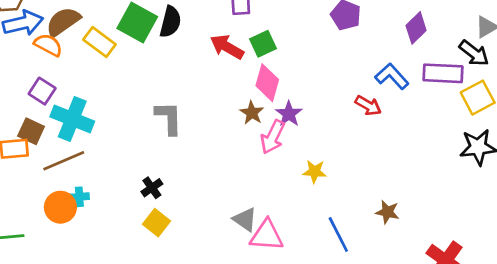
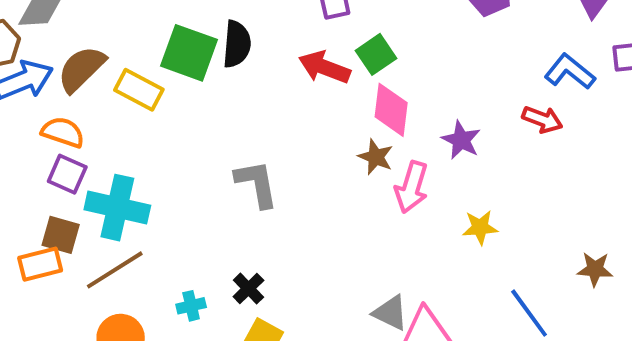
orange semicircle: (48, 45) -> (63, 132), moved
purple star: (289, 114) -> (461, 140), moved
cyan cross: (79, 197) -> (191, 306), moved

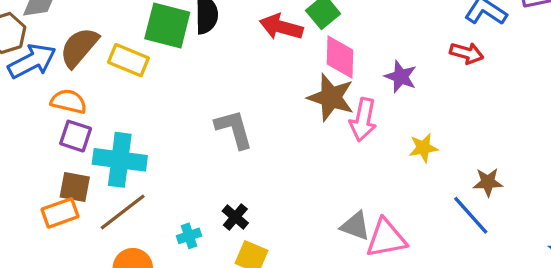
brown star: (376, 157) -> (331, 97), size x1.6
brown star: (595, 269) -> (488, 182), moved

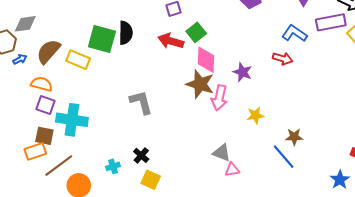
blue arrow: (32, 61) -> (20, 59), size x0.5
brown line: (123, 212) -> (59, 166), moved
gray triangle: (355, 226) -> (222, 153), moved
pink triangle: (386, 238) -> (232, 170), size x0.6

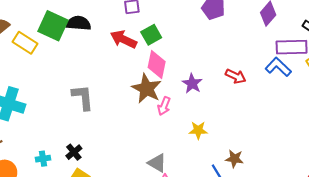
black semicircle: (126, 33) -> (79, 23), turned -95
blue L-shape: (295, 33) -> (278, 67), moved
pink arrow: (219, 98) -> (164, 106), size x0.7

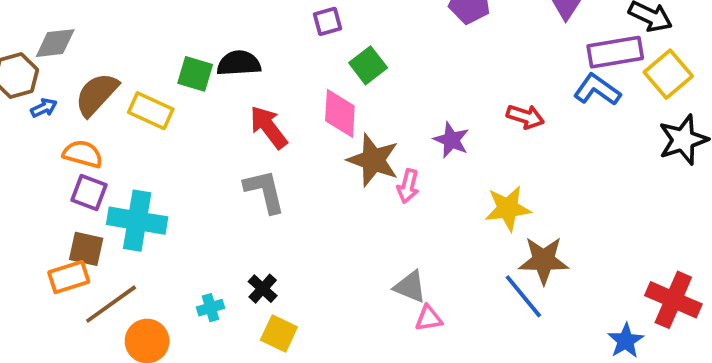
green square: (53, 26) -> (195, 74), size x0.7
red arrow: (124, 39) -> (269, 127), moved, turned 35
pink diamond: (157, 65) -> (340, 113), moved
yellow star: (198, 130) -> (508, 208), moved, size x1.4
brown star: (234, 159) -> (544, 260), size x1.5

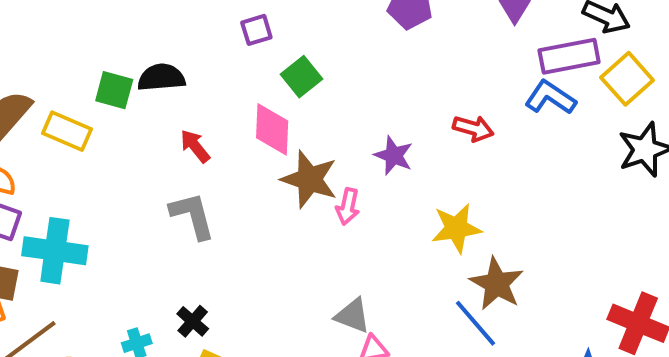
red arrow: (269, 127) -> (195, 146), size x0.7
brown star: (544, 260) -> (497, 284), turned 30

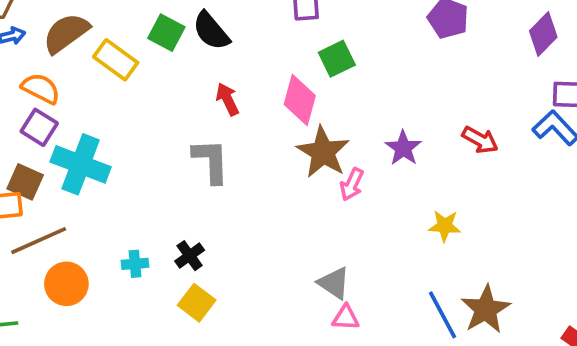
black semicircle: (161, 78) -> (211, 31), turned -138
yellow star: (456, 228) -> (445, 226), size x0.7
brown star: (497, 284) -> (486, 309), moved

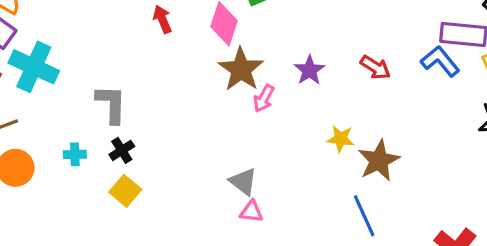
gray L-shape: (211, 161) -> (111, 104), moved
brown star: (486, 309) -> (379, 161), moved
blue line: (443, 315) -> (364, 216), moved

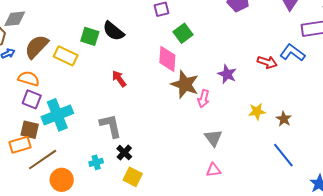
red arrow: (162, 19) -> (119, 79), moved
blue L-shape: (440, 61) -> (292, 53), moved
cyan cross: (34, 67) -> (57, 115), turned -32
brown star: (379, 161) -> (284, 119), size x0.6
gray triangle: (243, 182) -> (213, 138), moved, turned 30

